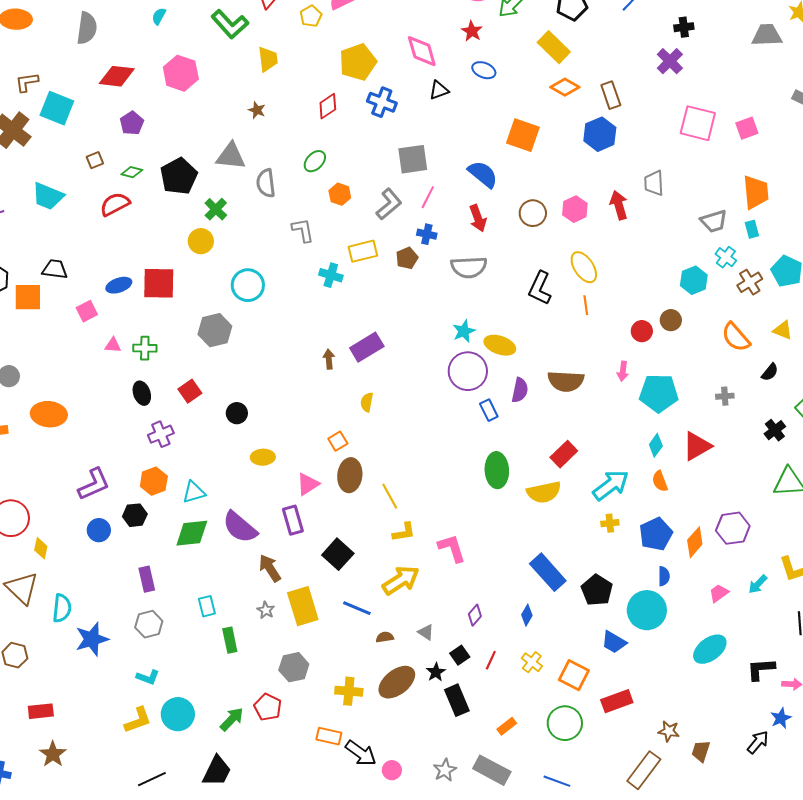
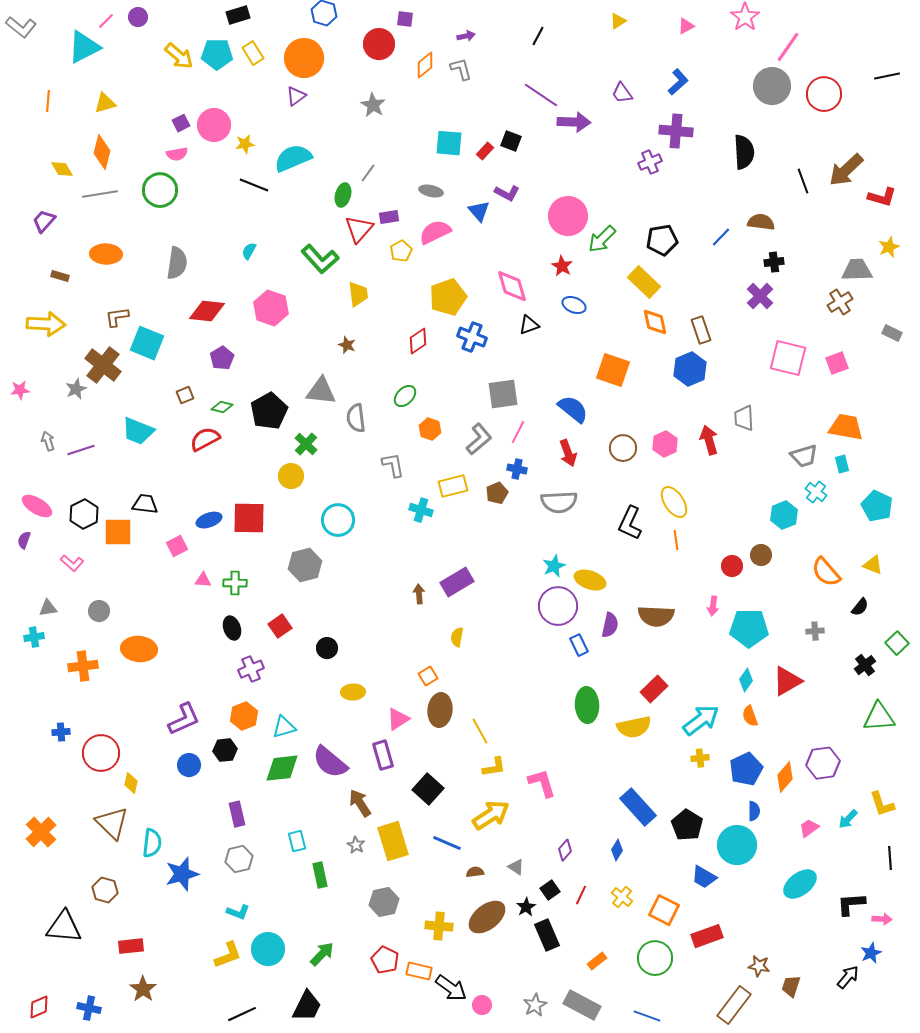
orange diamond: (565, 87) -> (655, 322), turned 48
orange trapezoid: (756, 192) -> (846, 427), turned -75
brown cross: (750, 282) -> (840, 302), moved
red pentagon: (268, 707) -> (385, 960), moved

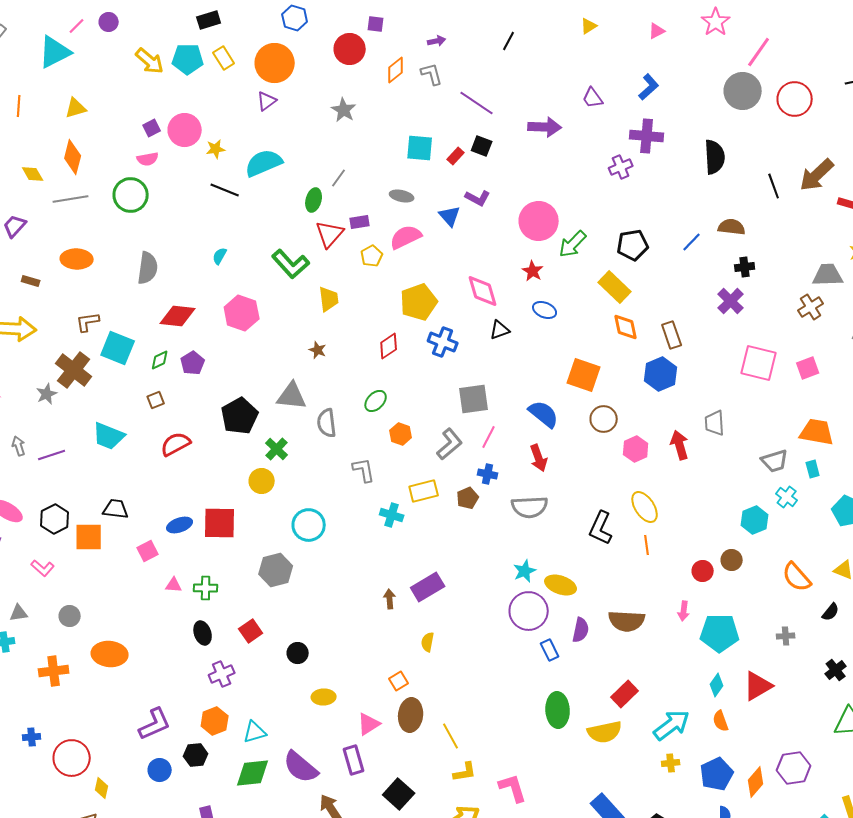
purple line: (541, 95) -> (477, 103), moved
green diamond: (222, 407) -> (160, 360), moved, turned -40
brown circle: (623, 448) -> (604, 419), moved

